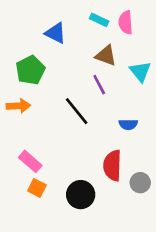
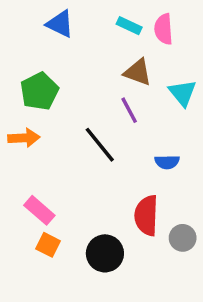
blue triangle: (55, 33) -> (60, 24), moved

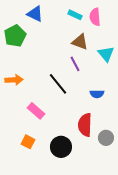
green pentagon: (39, 91) -> (15, 36), moved
pink rectangle: (39, 210) -> (36, 111), moved

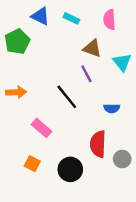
cyan rectangle: (75, 15) -> (71, 18), moved

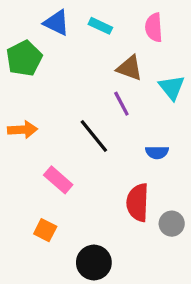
black circle: (70, 169) -> (94, 263), moved

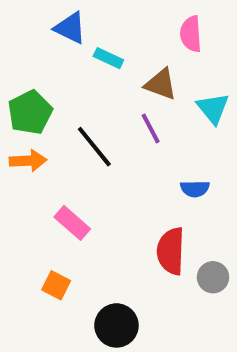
cyan rectangle: (100, 26) -> (108, 58), moved
green pentagon: (24, 58) -> (30, 112), moved
black line: (94, 136) -> (94, 147), moved

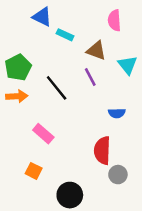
gray circle: (213, 277) -> (118, 175), moved

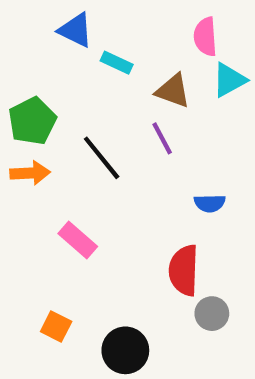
cyan triangle: (128, 65) -> (229, 80), moved, turned 40
orange square: (34, 171) -> (56, 327), moved

